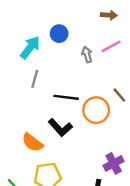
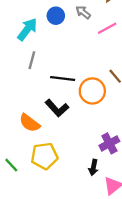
gray arrow: (87, 54) -> (83, 12), moved, turned -35

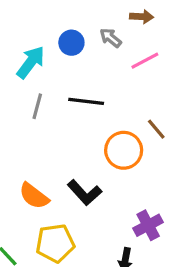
black line: (63, 78) -> (86, 101), moved
black L-shape: (57, 108) -> (85, 193), moved

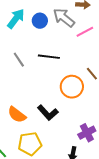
gray arrow: (111, 38) -> (64, 18), size x1.6
cyan arrow: (31, 62) -> (16, 19), moved
gray line: (37, 106) -> (19, 60), turned -49

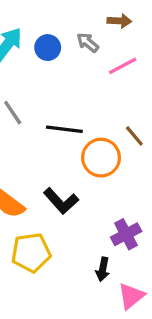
gray arrow: (64, 18) -> (88, 43), size x0.6
black line: (49, 57) -> (64, 129), moved

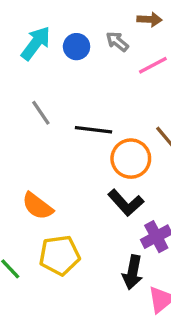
black L-shape: (61, 201) -> (126, 203), moved
black arrow: (103, 269) -> (133, 272), size x1.4

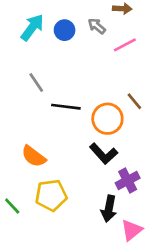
black line: (93, 130) -> (66, 107), moved

